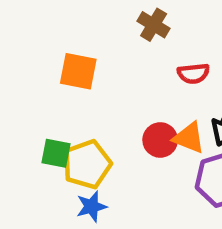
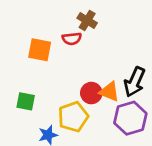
red semicircle: (193, 74) -> (72, 39), moved
yellow pentagon: (87, 164) -> (73, 117), moved

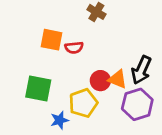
red semicircle: (72, 39) -> (74, 48), moved
green square: (26, 101) -> (38, 88), size x1.5

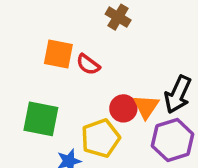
red semicircle: (74, 48) -> (88, 65), turned 42
orange triangle: (118, 79) -> (146, 107), turned 42

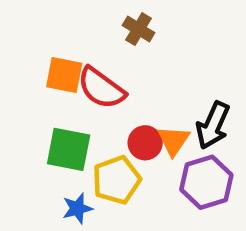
red semicircle: (88, 65) -> (101, 88), size x1.6
green square: (41, 119) -> (69, 149), moved

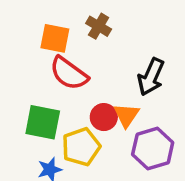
orange square: (64, 75) -> (55, 38), moved
black arrow: (213, 125) -> (151, 77), moved

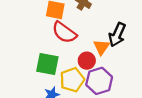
orange triangle: (126, 115) -> (101, 47), moved
purple hexagon: (153, 148) -> (99, 81), moved

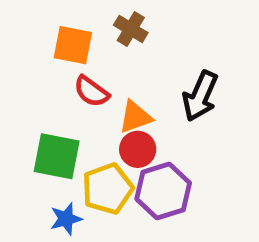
red semicircle: (64, 32) -> (91, 91), size x0.7
orange triangle: (101, 47) -> (135, 117), moved, turned 36

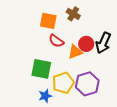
red circle: (138, 149) -> (86, 44), moved

